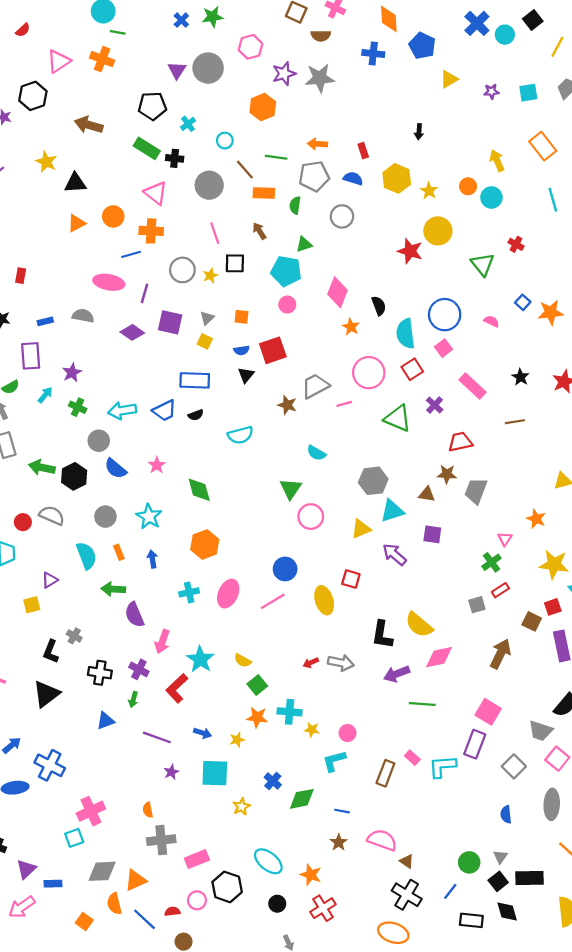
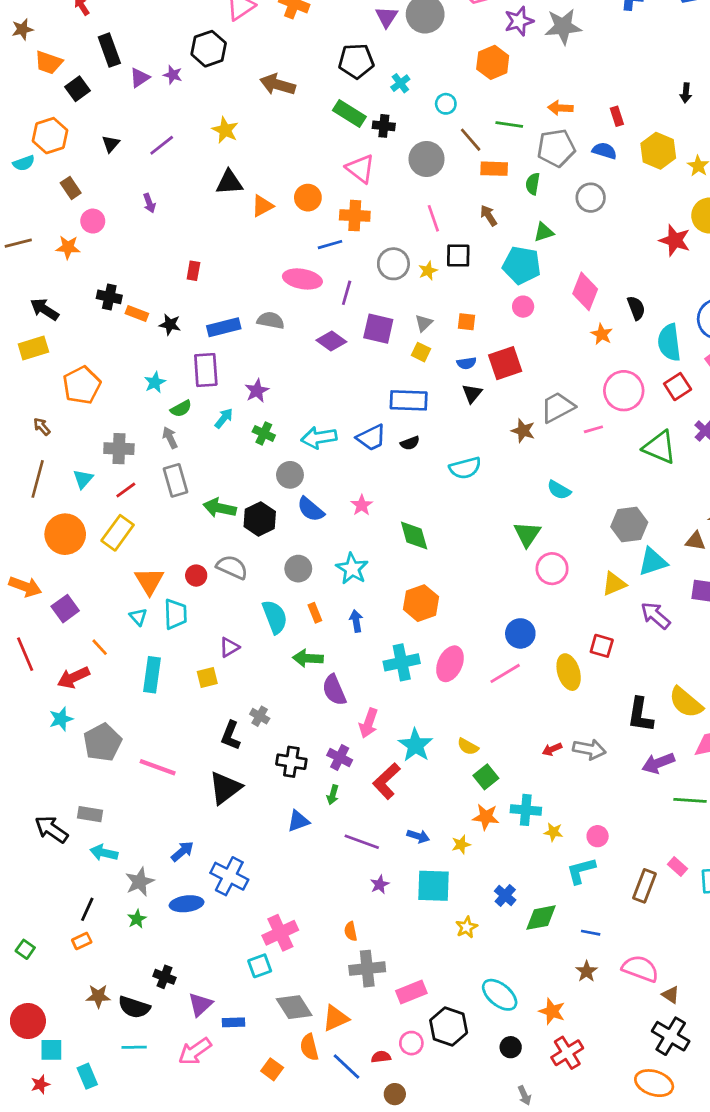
black triangle: (75, 183) -> (229, 182), moved
blue rectangle: (45, 321) -> (224, 327), size x1.6
cyan cross: (189, 592) -> (402, 662), size x1.4
gray diamond: (102, 871) -> (294, 1007), turned 60

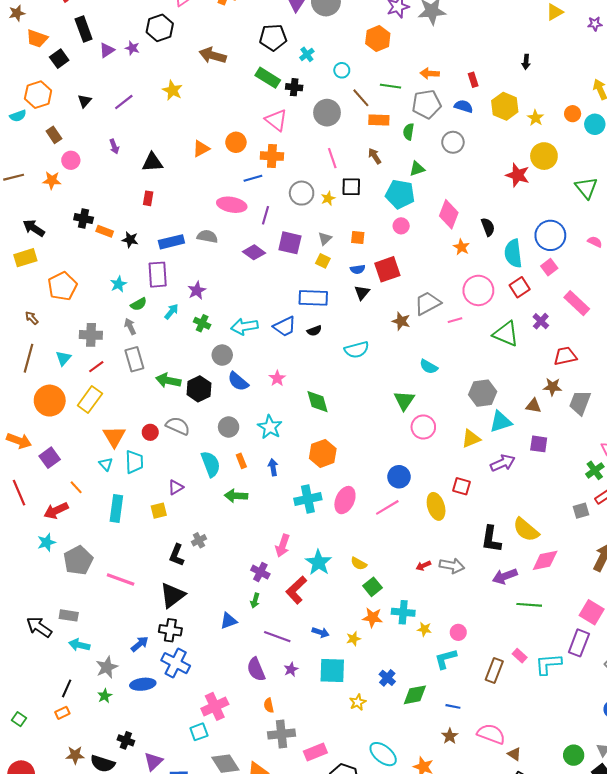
black triangle: (229, 182) -> (152, 162), moved
purple arrow: (655, 616) -> (503, 463), turned 115
purple semicircle: (334, 690) -> (256, 669), moved
gray cross: (260, 716) -> (199, 540), turned 32
black cross: (291, 762) -> (170, 630), moved

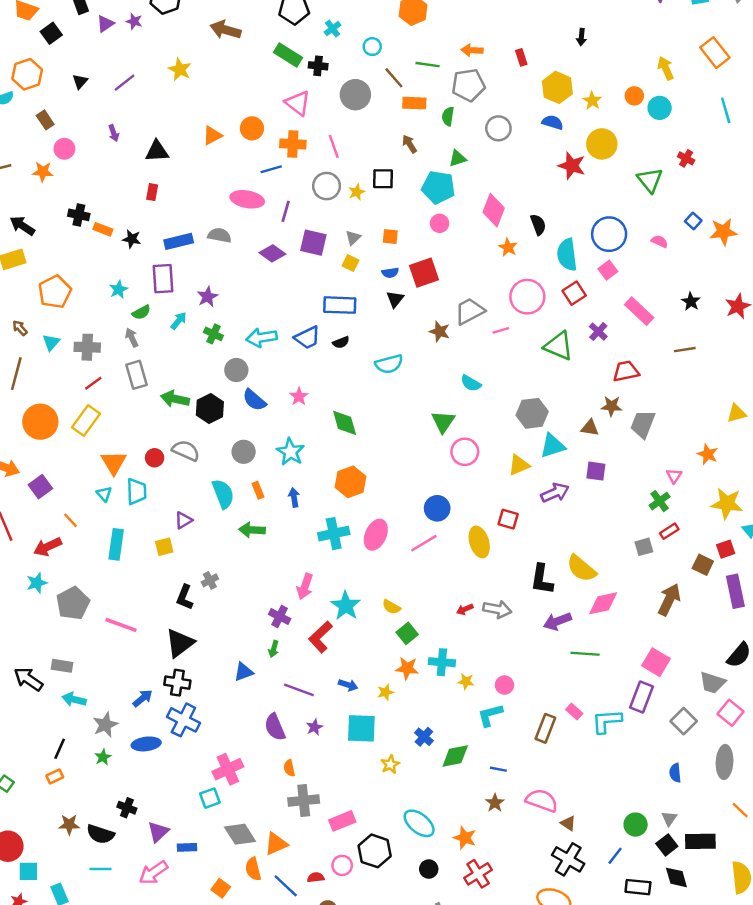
blue semicircle: (464, 106) -> (553, 122), moved
pink line: (332, 158) -> (334, 146), moved
cyan triangle: (63, 358) -> (51, 342), moved

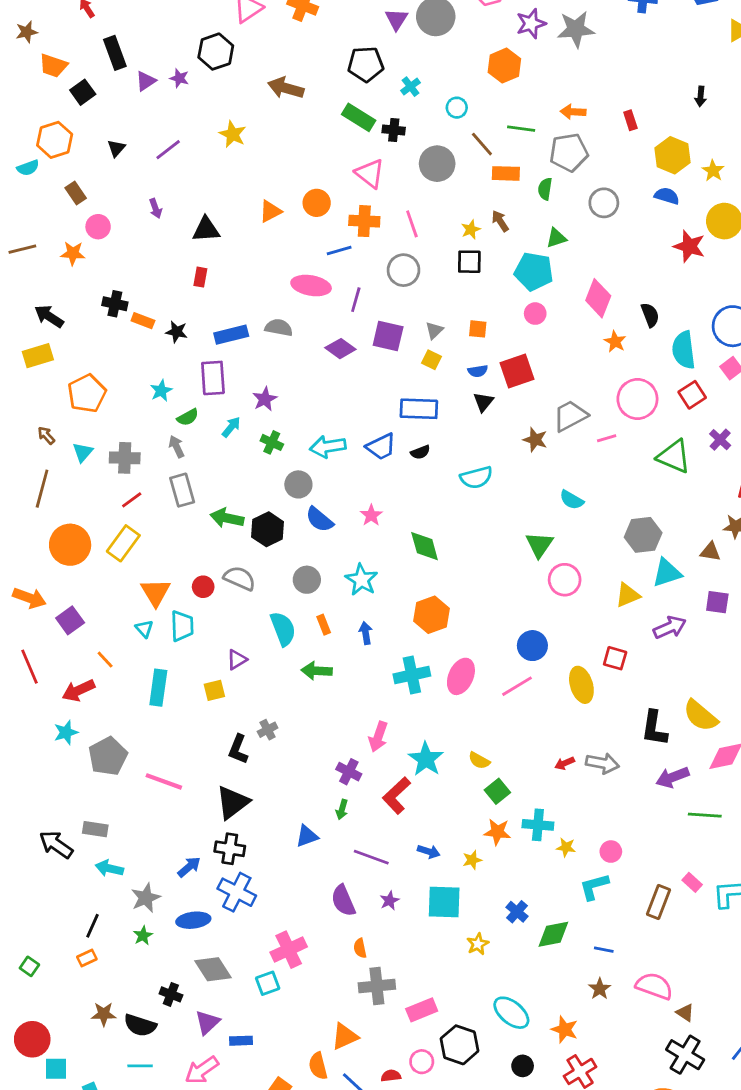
yellow star: (357, 192) -> (471, 229), moved
gray diamond: (240, 834) -> (213, 969), moved

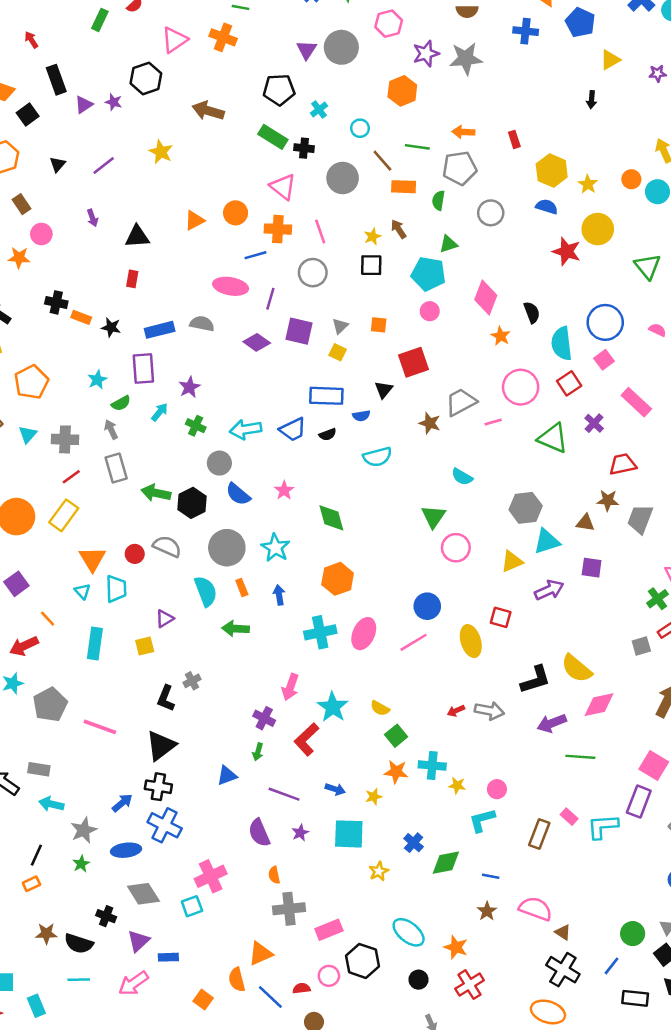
black arrow: (701, 96) -> (592, 100), moved
blue semicircle: (478, 371) -> (361, 416), moved
gray circle: (307, 580) -> (227, 548), size x1.5
black L-shape: (654, 728) -> (536, 680), turned -116

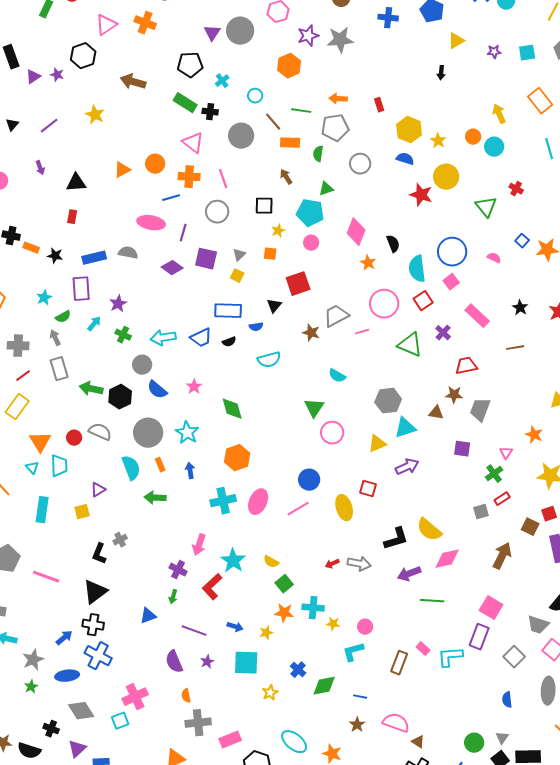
yellow star: (372, 237) -> (278, 231), moved
purple square: (592, 568) -> (462, 449), moved

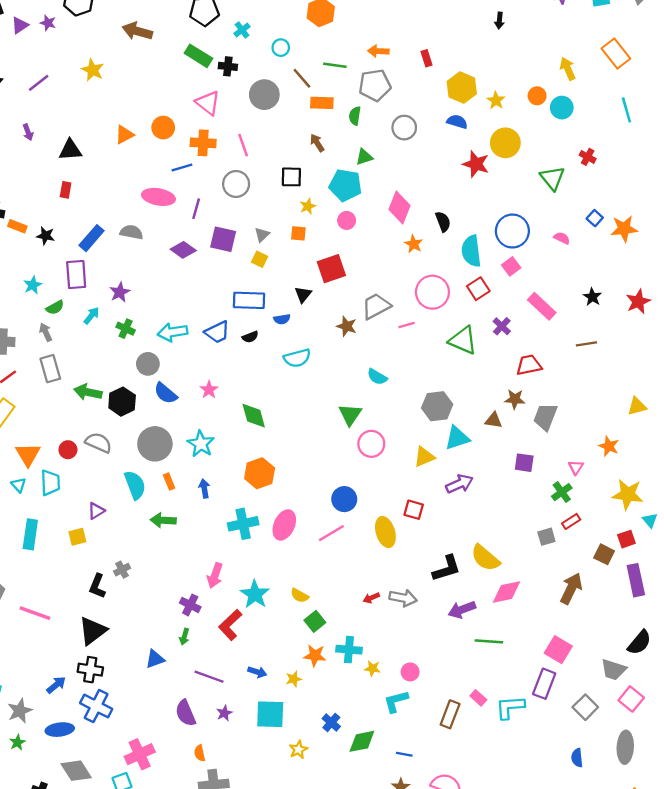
blue rectangle: (94, 258) -> (91, 238), turned -35

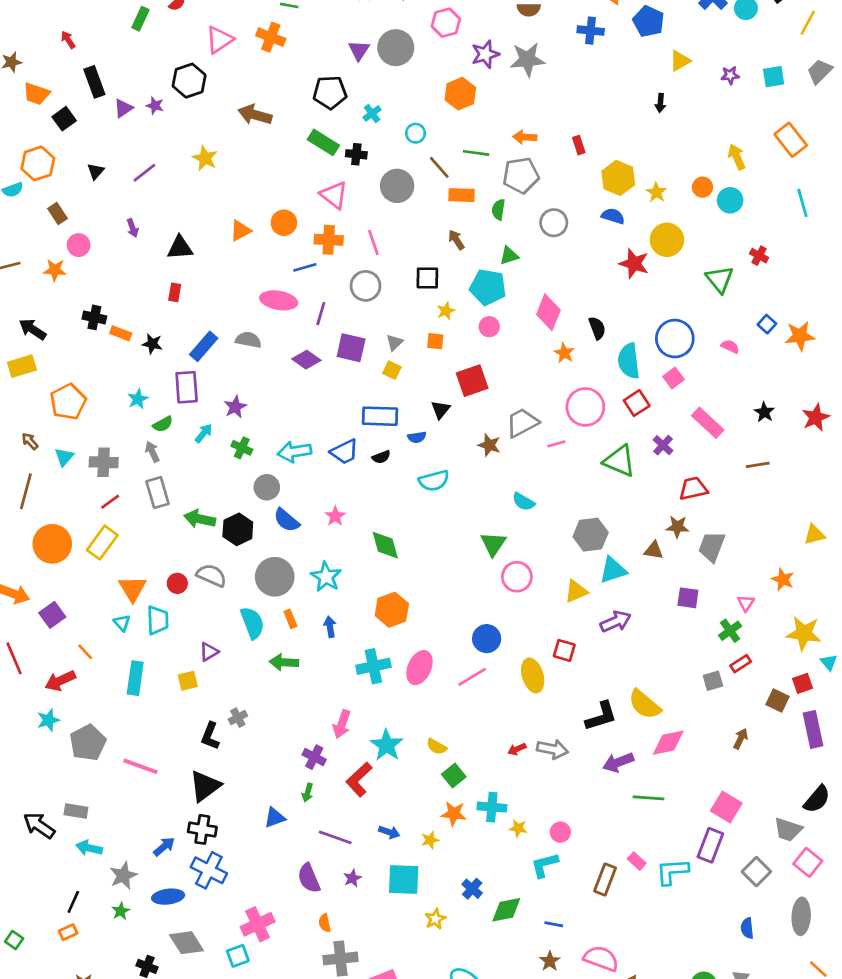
brown arrow: (571, 588) -> (741, 739), size x0.6

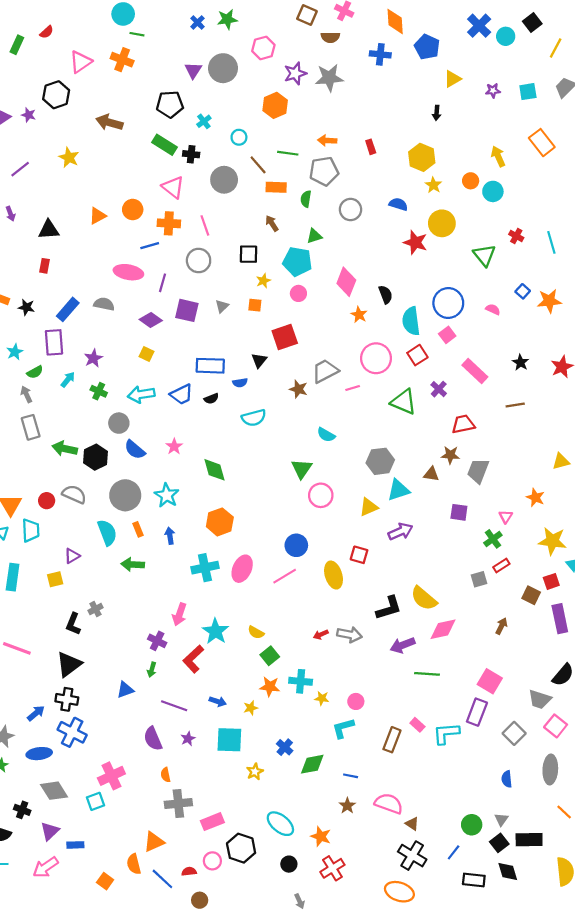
yellow hexagon: (618, 178) -> (422, 157), moved
cyan line: (802, 203) -> (551, 242), moved
yellow square: (392, 370) -> (146, 354), moved

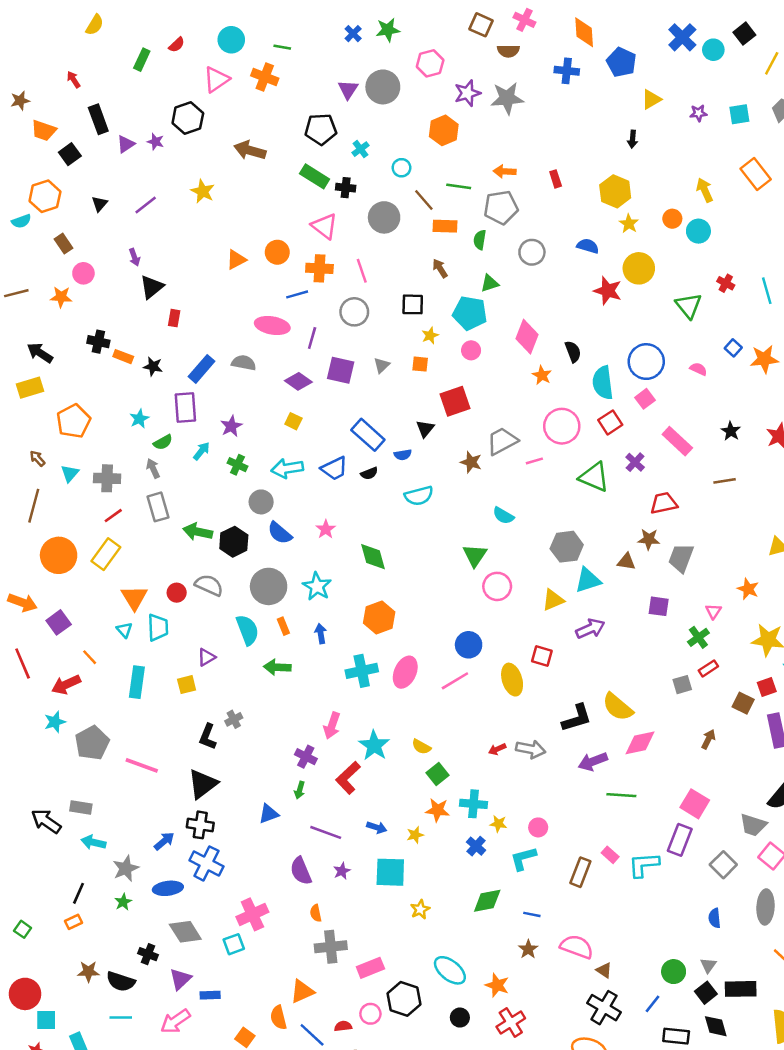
cyan circle: (123, 14) -> (231, 40), moved
black triangle: (49, 230) -> (152, 287), moved, turned -35
blue rectangle: (210, 366) -> (368, 435), turned 40
blue cross: (285, 747) -> (476, 846), moved

